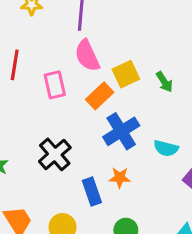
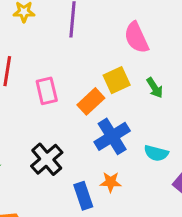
pink semicircle: (87, 56) -> (136, 38), moved

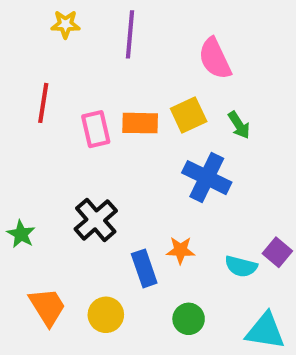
orange rectangle: (91, 101) -> (140, 123), moved, turned 44
blue cross: (112, 136) -> (207, 178), moved, turned -32
cyan semicircle: (156, 153) -> (241, 266), moved

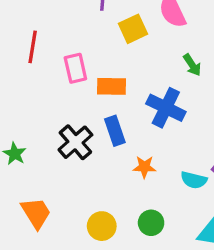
yellow square: (189, 115) -> (133, 29), moved
orange rectangle: (140, 123) -> (112, 86), moved
blue rectangle: (144, 268) -> (115, 131), moved
yellow circle: (106, 315) -> (102, 226), moved

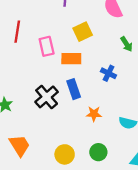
yellow square: (133, 29) -> (83, 32), moved
blue cross: (166, 108) -> (109, 73), size x0.6

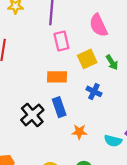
yellow square: (83, 32) -> (87, 59), moved
pink rectangle: (47, 46) -> (61, 41), moved

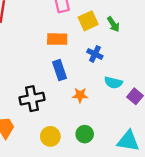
black cross: (32, 115) -> (32, 99), moved, turned 30
cyan semicircle: (113, 141) -> (113, 83), moved

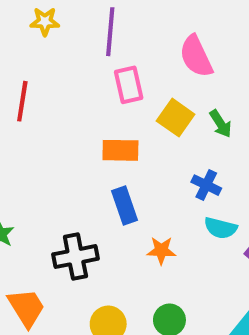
yellow square: (88, 21) -> (176, 118), turned -30
blue cross: (95, 54) -> (206, 185), moved

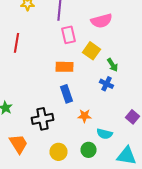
pink semicircle: (196, 56) -> (102, 21), turned -80
green arrow: (221, 124) -> (112, 65), moved
cyan semicircle: (221, 228) -> (104, 134), moved

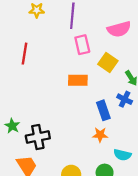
blue rectangle: (66, 94) -> (103, 110), moved
black cross: (42, 119) -> (38, 137), moved

